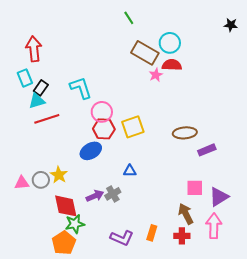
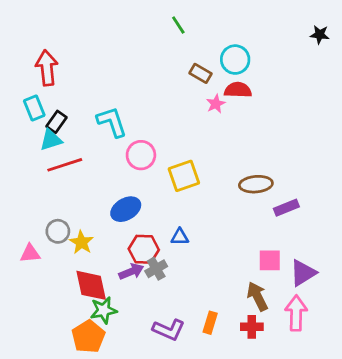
brown rectangle: (145, 53) -> (201, 73), size x0.6
red hexagon: (104, 129) -> (144, 249), moved
gray circle: (41, 180) -> (58, 231), moved

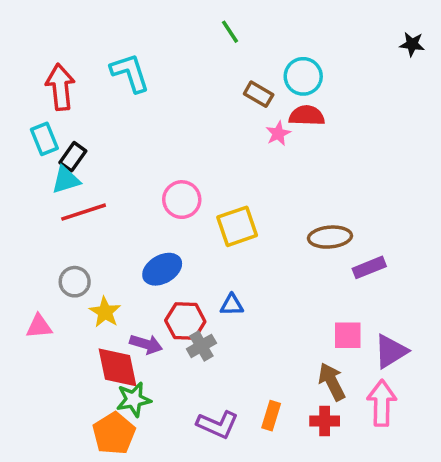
cyan L-shape: (112, 122) -> (130, 73), moved
gray circle: (58, 231) -> (75, 282), moved
purple arrow: (131, 271) -> (146, 344), moved, turned 40

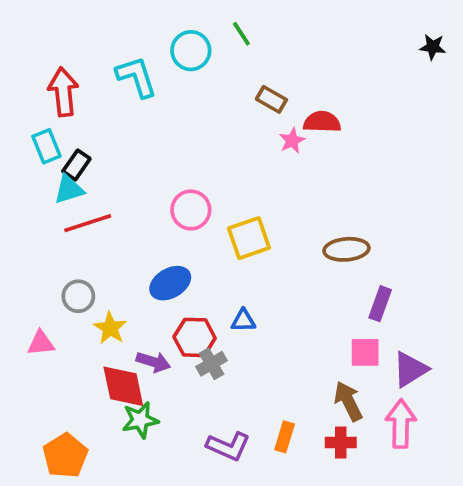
cyan circle: (303, 76) -> (191, 51), moved
purple rectangle: (369, 267) -> (380, 304), moved, turned -48
orange pentagon: (114, 433) -> (65, 456), moved

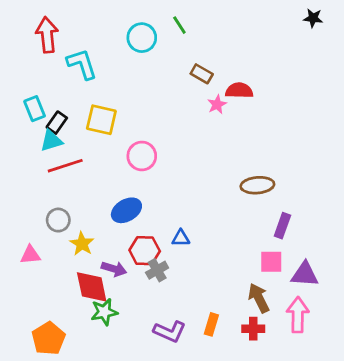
black star: (433, 47) -> (313, 18), moved
cyan L-shape: (136, 77) -> (82, 64), moved
red arrow: (63, 92) -> (47, 35), moved
yellow square: (249, 238) -> (101, 120), moved, turned 32
purple triangle: (410, 369) -> (305, 274), turned 36

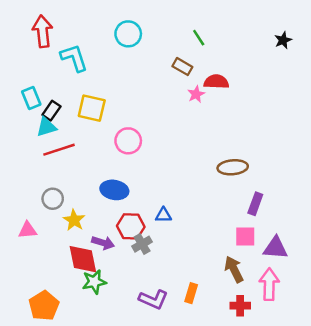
black star: (313, 18) -> (283, 40), moved, turned -30
green line: (179, 25) -> (199, 38), moved
blue ellipse: (126, 210) -> (114, 190), turned 40
red cross: (253, 329) -> (240, 306), moved

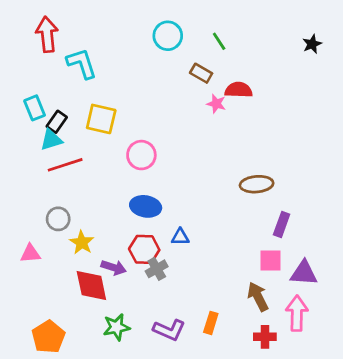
cyan circle: (128, 34) -> (168, 36), moved
pink star: (196, 94) -> (216, 104), turned -30
blue ellipse: (114, 190) -> (146, 206), moved
green star: (94, 282) -> (116, 327), moved

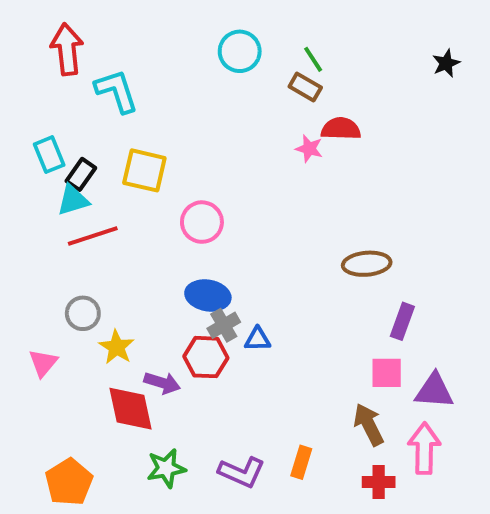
brown rectangle: (201, 73) -> (305, 87), moved
pink triangle: (30, 254) -> (43, 363), turned -45
gray cross: (157, 269) -> (224, 325), moved

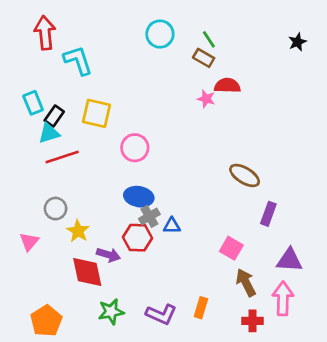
brown ellipse: (367, 264) -> (245, 175), turned 36
pink square: (387, 373) -> (231, 248), moved, turned 30

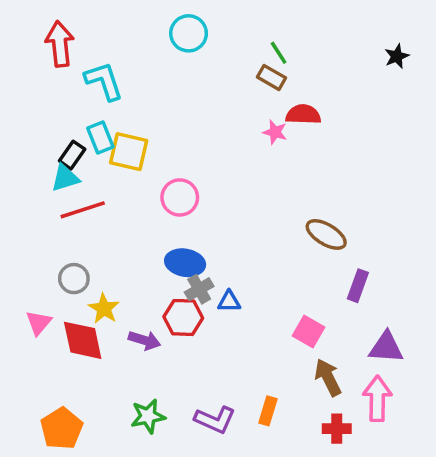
cyan circle: (160, 34) -> (189, 33), moved
cyan rectangle: (33, 103) -> (100, 137), moved
red diamond: (87, 272) -> (83, 340), moved

